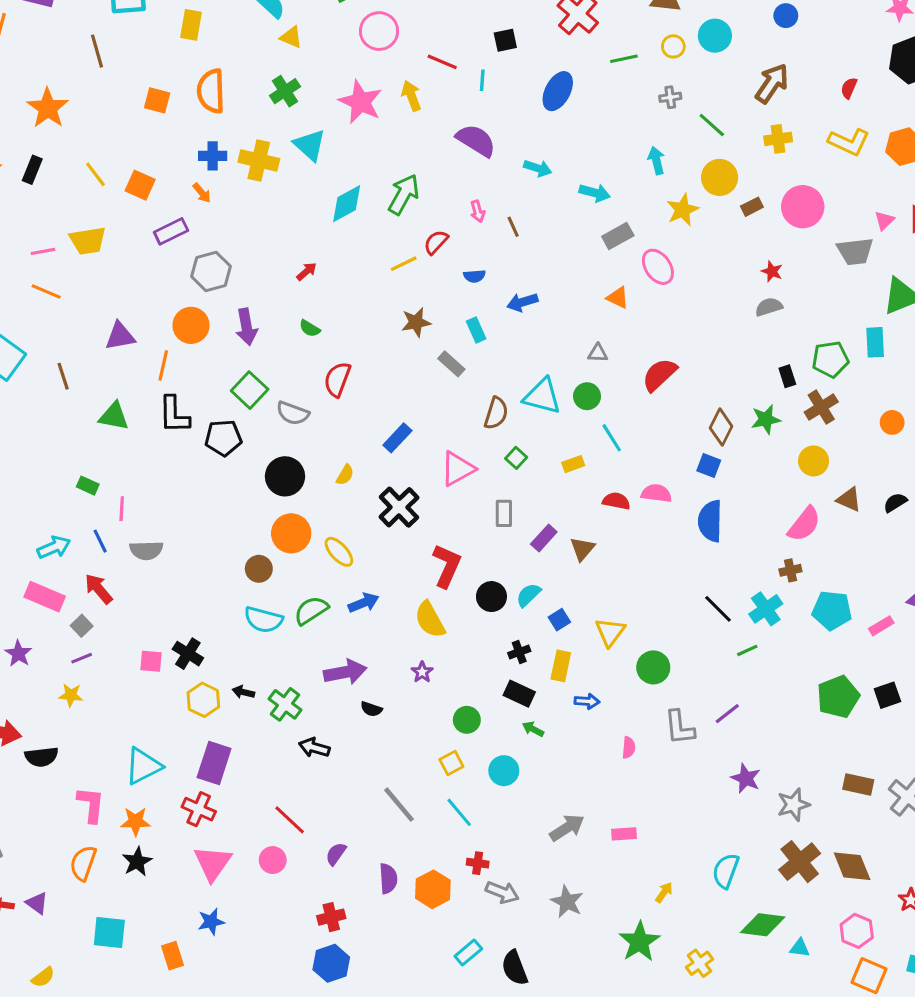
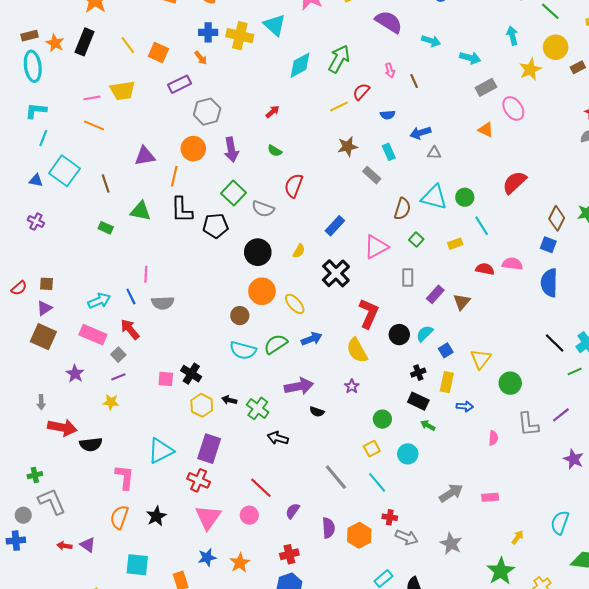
black rectangle: (32, 170) -> (85, 42), size x1.4
gray triangle: (598, 353) -> (434, 153), moved
green rectangle: (88, 486) -> (106, 228), moved
orange star: (136, 822) -> (240, 563), moved, turned -30

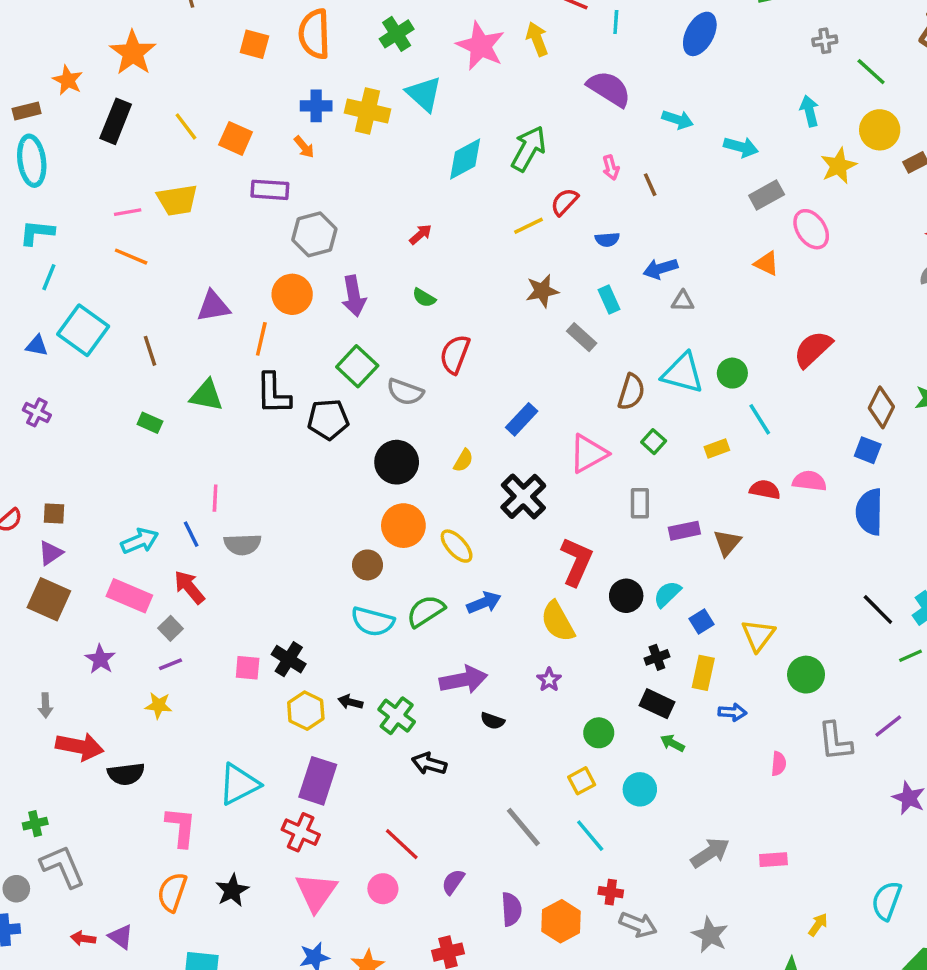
orange star: (55, 43) -> (68, 80), moved
purple rectangle: (180, 84) -> (270, 190), turned 30
purple rectangle: (435, 294) -> (684, 531), turned 36

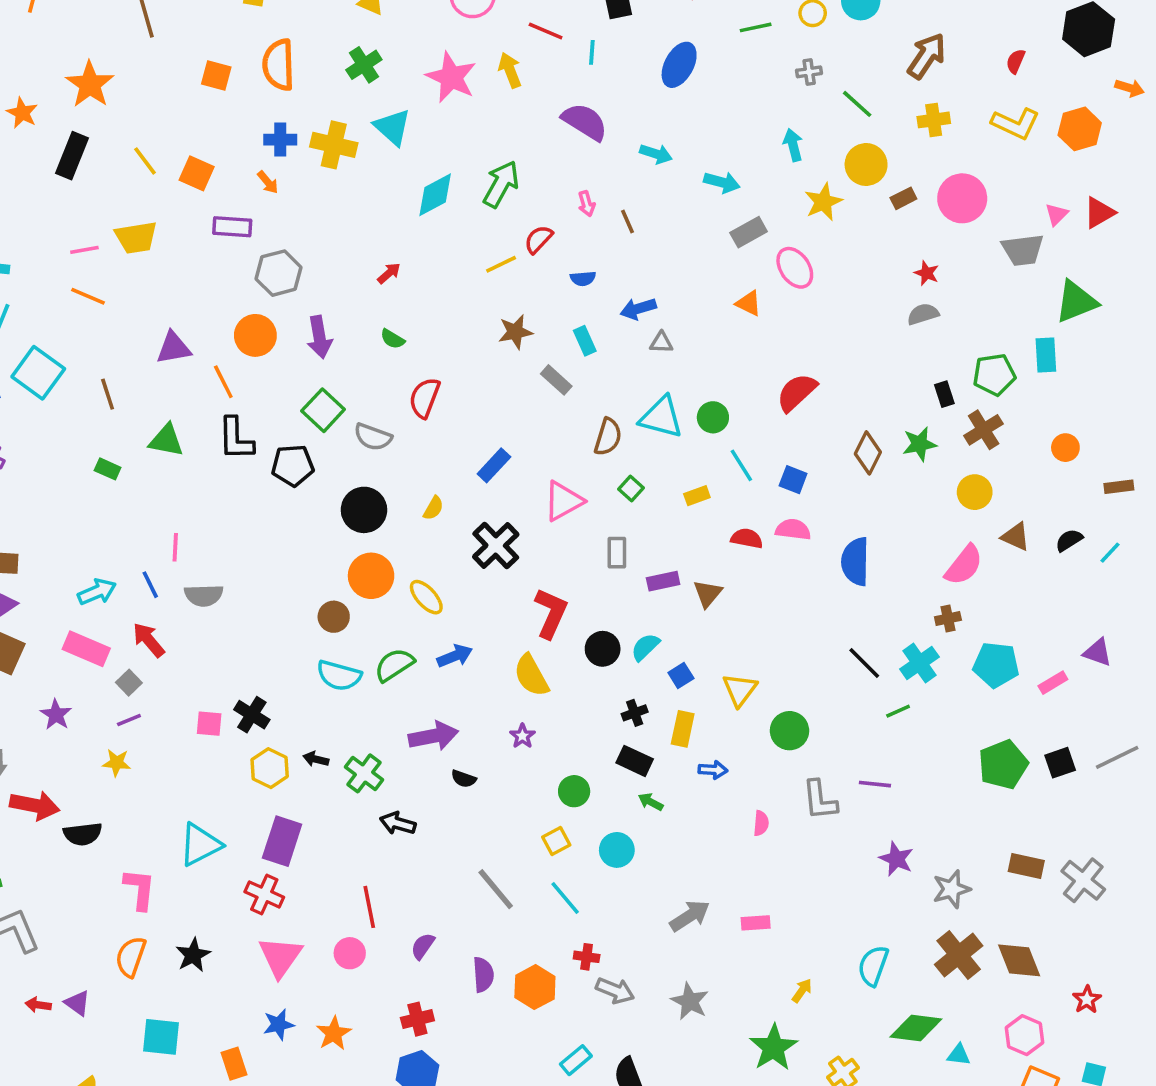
orange line: (261, 339) -> (223, 382), turned -40
blue square: (868, 450) -> (793, 480), moved
purple line: (888, 726) -> (875, 784), turned 44
red line: (402, 844) -> (369, 907), turned 36

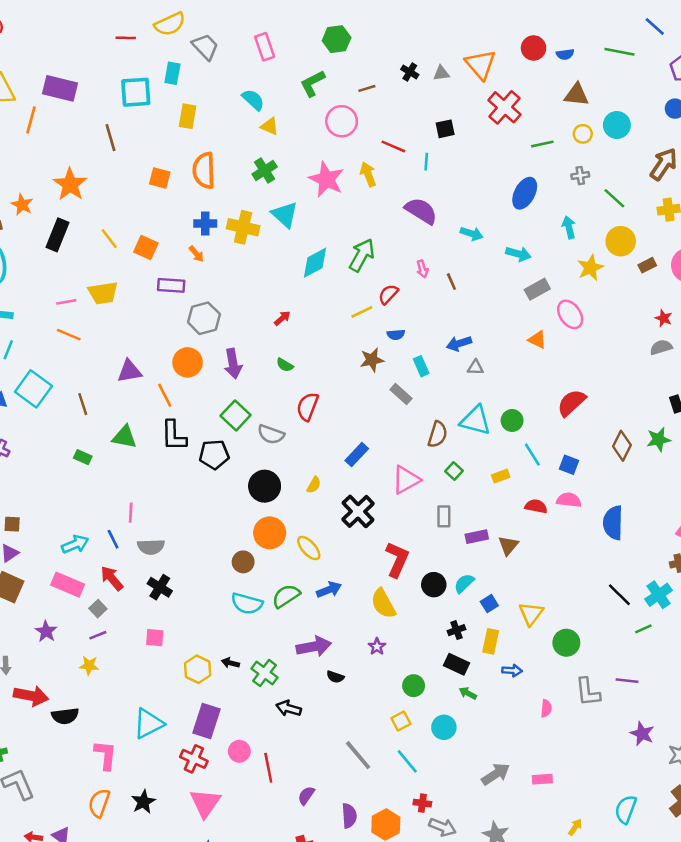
blue ellipse: (679, 65) -> (525, 193), moved
blue semicircle: (583, 278) -> (396, 335), moved
black cross: (252, 715) -> (160, 587), moved
pink circle: (350, 953) -> (239, 751), moved

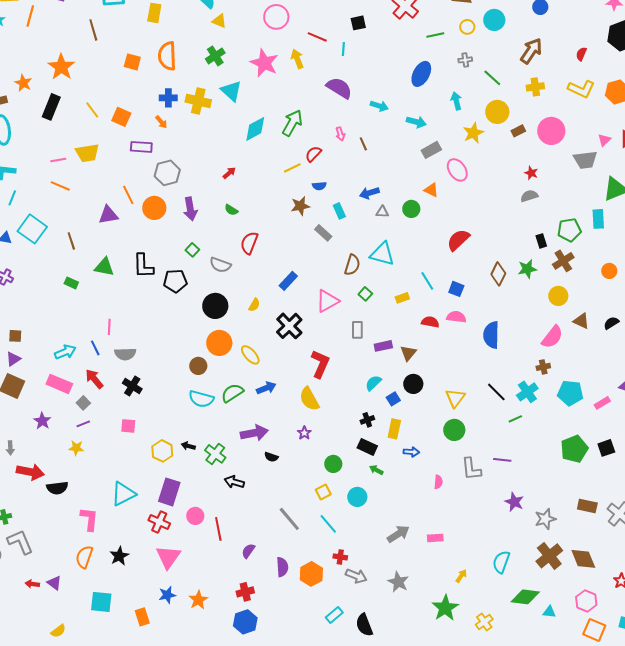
orange line: (165, 395) -> (128, 195), moved
green square: (236, 415) -> (192, 250), size x0.6
green circle: (512, 420) -> (411, 209), moved
black circle: (434, 585) -> (413, 384), moved
yellow triangle: (531, 614) -> (455, 398), moved

